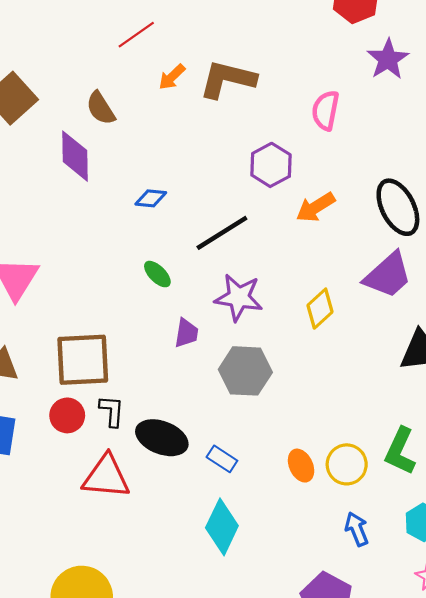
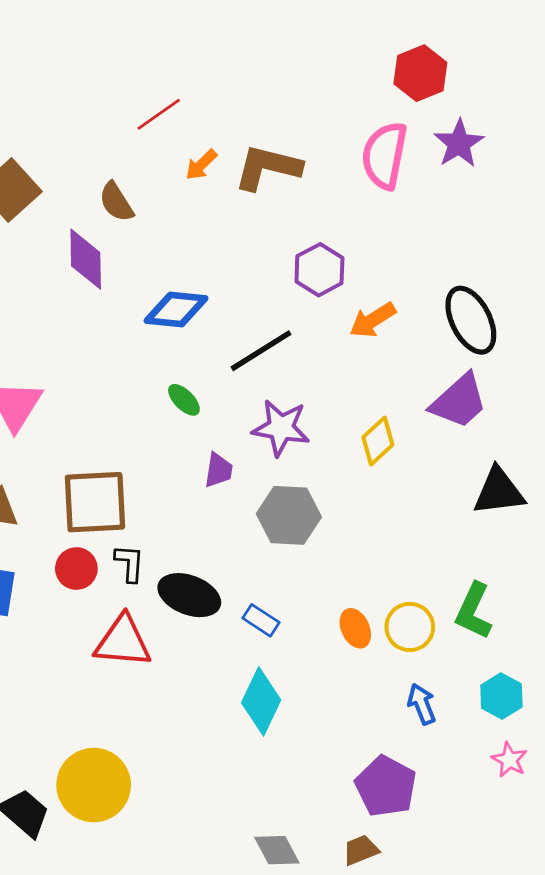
pink semicircle: (326, 110) -> (385, 155), moved, size x1.4
blue diamond: (151, 198) -> (176, 310), size x1.6

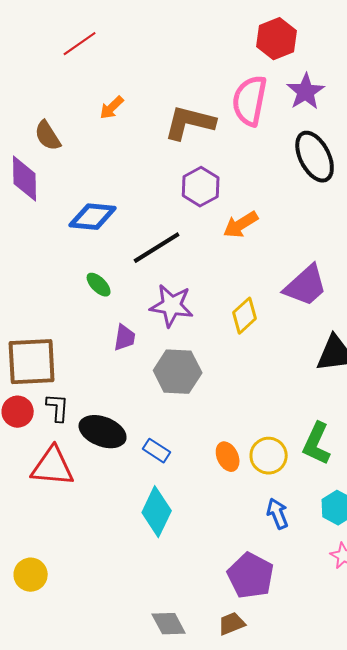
red line: (159, 114) -> (80, 44), moved
brown L-shape: (268, 167) -> (190, 123), moved
black ellipse: (471, 320) -> (315, 157), moved
yellow circle: (94, 785) -> (31, 575), size x0.6

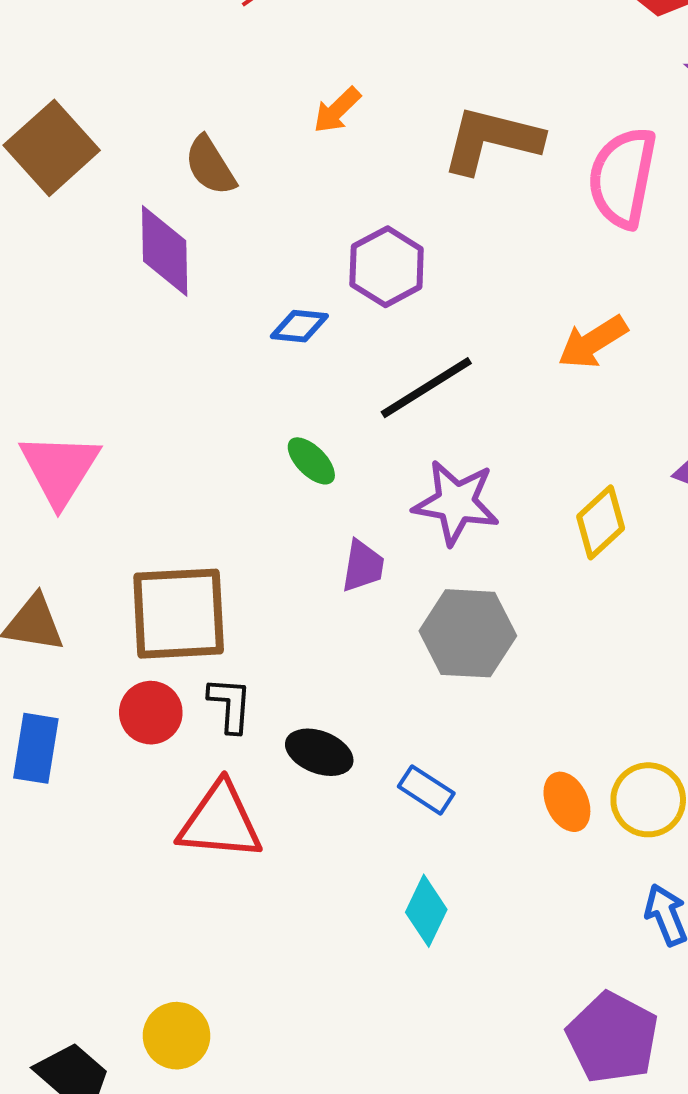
pink semicircle: (250, 101) -> (622, 178), moved
purple hexagon: (201, 187) -> (387, 267), moved
blue diamond: (93, 217) -> (299, 326), size x0.6
black ellipse: (103, 432) -> (319, 752), size x0.7
cyan diamond: (157, 512) -> (426, 911), size x0.7

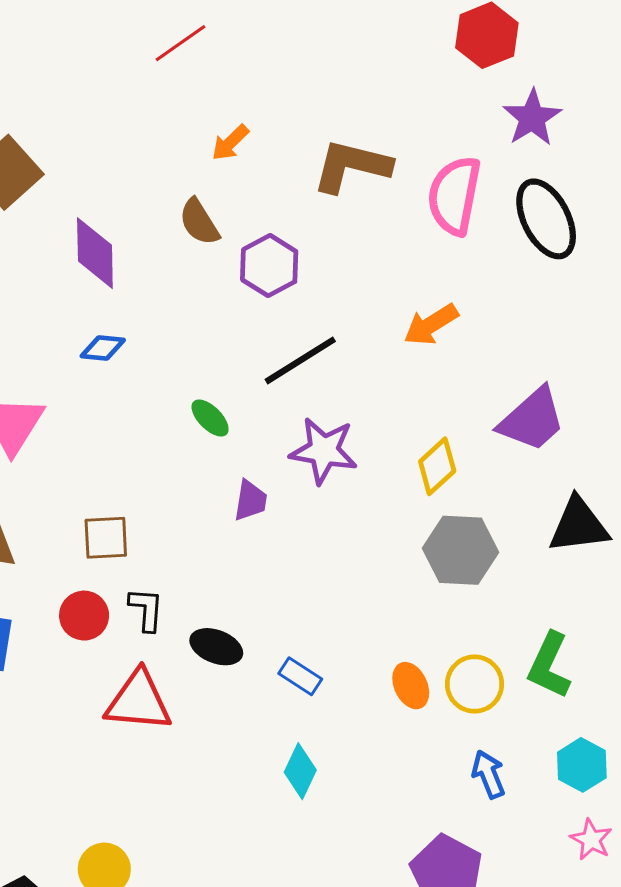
brown semicircle: (210, 166) -> (199, 222), moved
blue diamond: (299, 326) -> (103, 348), moved
brown square: (179, 614) -> (106, 538), size x0.6
gray hexagon: (468, 633) -> (461, 550), moved

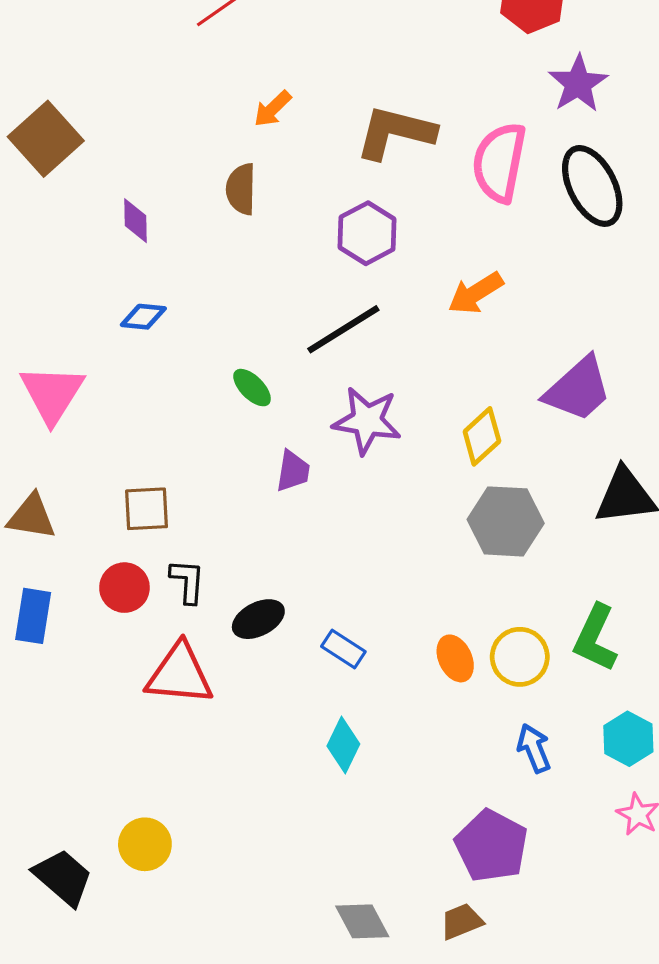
brown semicircle: (199, 222) -> (241, 189), turned 33
purple diamond: (95, 253) -> (135, 221), size x0.6
purple hexagon: (269, 266) -> (367, 233), moved
black ellipse: (216, 647) -> (258, 619), turned -48

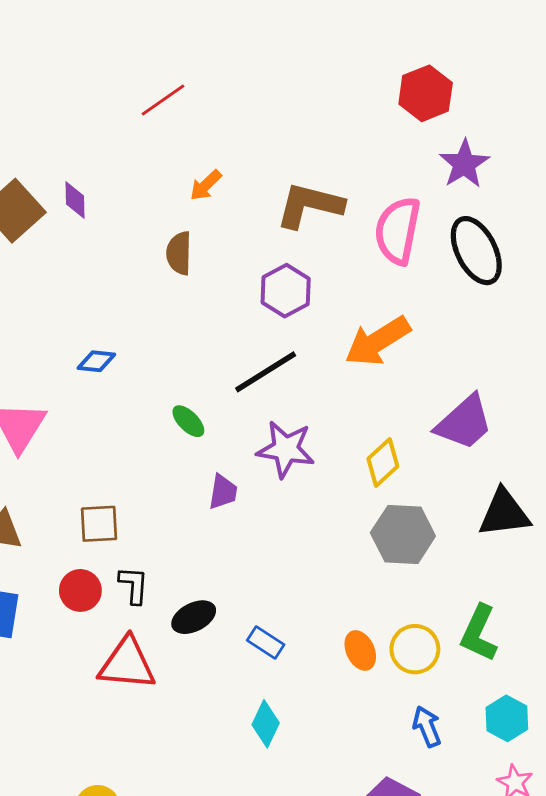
purple diamond: (135, 221) -> (75, 200), moved
orange arrow: (476, 293) -> (378, 341), size x1.4

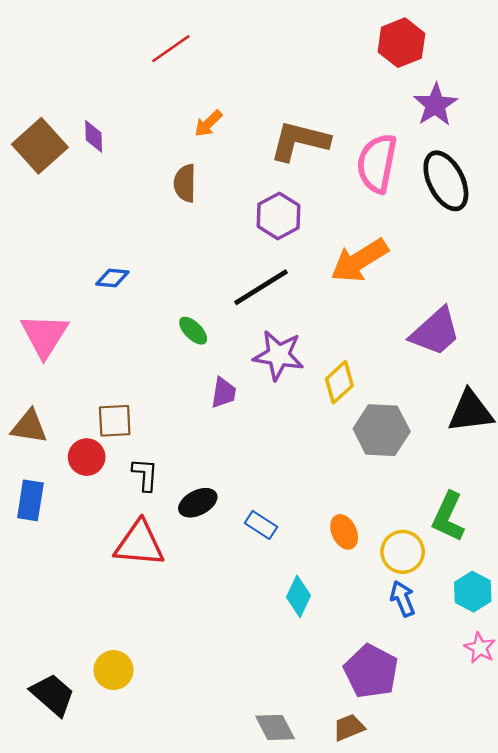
yellow diamond: (383, 463) -> (339, 382), moved
red circle: (80, 590) -> (87, 457), moved
yellow circle: (415, 649) -> (403, 552), moved
cyan diamond: (266, 724) -> (298, 596), moved

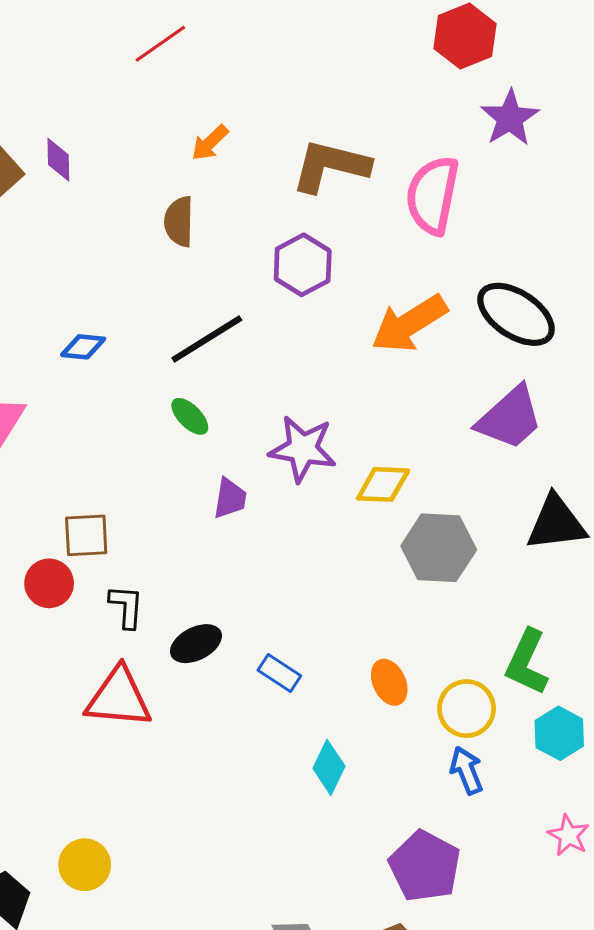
black ellipse: (446, 181) -> (516, 314), moved, turned -30
black line: (261, 287) -> (207, 339), moved
yellow diamond: (339, 382) -> (383, 484), turned 45
cyan hexagon: (473, 592) -> (559, 733), moved

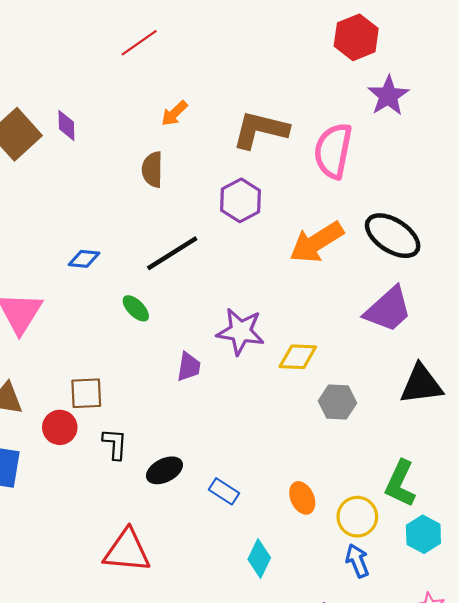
green ellipse: (190, 416) -> (136, 308), moved
gray hexagon: (439, 548) -> (337, 402), size x0.7
red triangle: (119, 698) -> (127, 551), moved

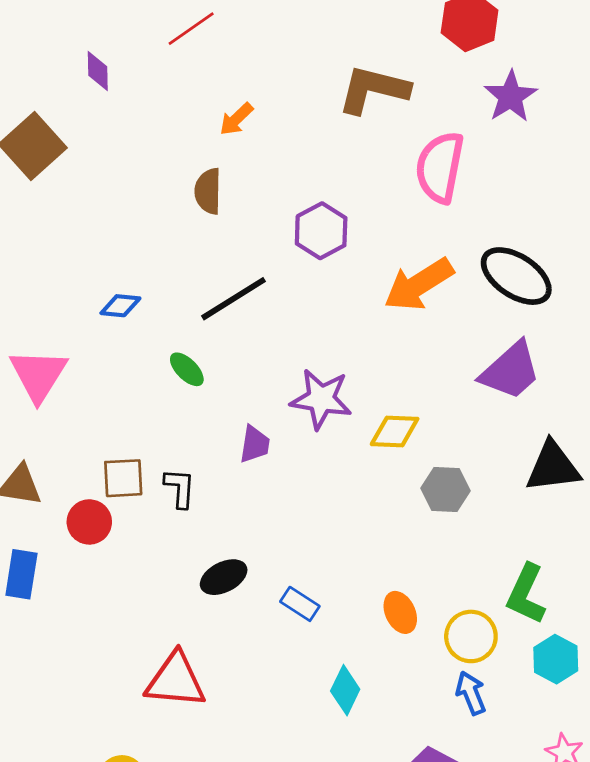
purple diamond: (66, 125) -> (98, 71), moved
brown L-shape: (260, 130) -> (373, 89), moved
black L-shape: (115, 444) -> (180, 488), moved

